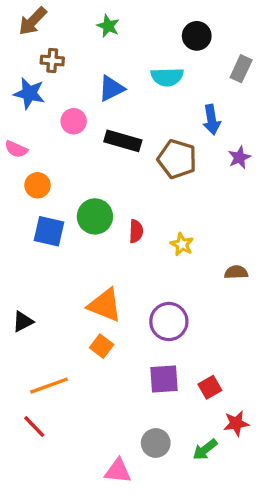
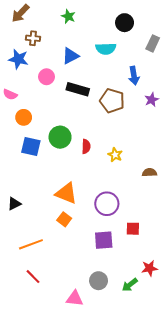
red square: (210, 387) -> (133, 229), moved, turned 32
red line: (34, 427) -> (33, 277), moved

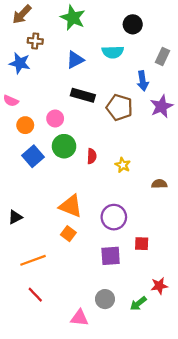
green star: (68, 16) -> (73, 18), size x1.6
gray rectangle: (153, 43) -> (163, 56), moved
pink circle: (46, 77) -> (55, 119), moved
purple star: (152, 100) -> (161, 106), size x1.5
blue square: (31, 146) -> (33, 156), turned 36

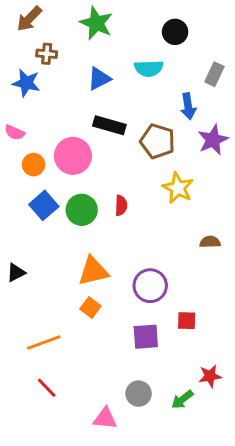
pink circle: (55, 119) -> (73, 156), size x1.6
green circle: (64, 146) -> (82, 210), moved
yellow star: (123, 165) -> (178, 188), moved, size x1.5
orange triangle: (71, 206) -> (93, 271), turned -35
black triangle: (15, 217) -> (16, 273), moved

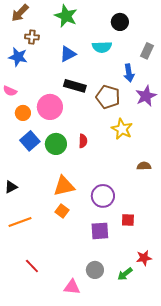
orange line: (44, 343) -> (20, 222), moved

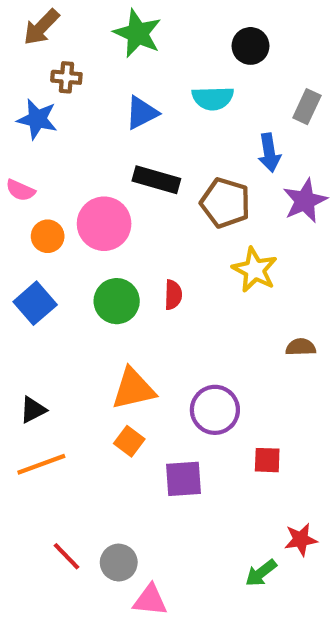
blue square: (30, 141) -> (35, 303), moved
black triangle: (11, 187) -> (33, 410), moved
purple square: (100, 231) -> (184, 479), moved
gray circle: (95, 270) -> (119, 563), moved

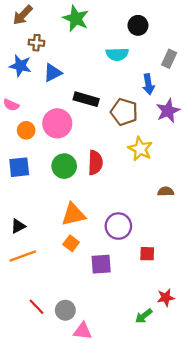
blue triangle: (142, 113) -> (53, 73), moved
red semicircle: (173, 295) -> (95, 163), size x1.5
blue square: (35, 303) -> (19, 167), turned 35

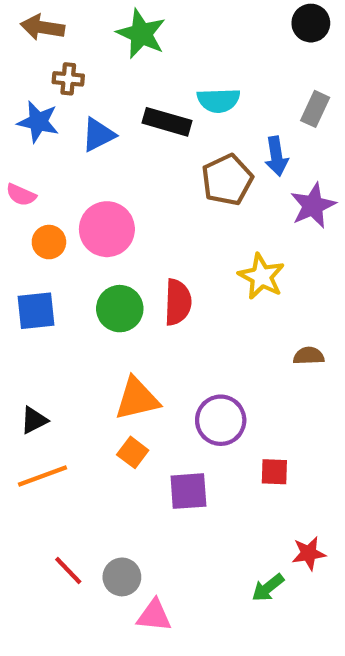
brown arrow: (23, 15) -> (42, 27), turned 55
black circle: (138, 25) -> (311, 23), moved
black rectangle: (86, 99) -> (167, 122), moved
brown pentagon: (124, 112) -> (227, 180), moved, turned 30

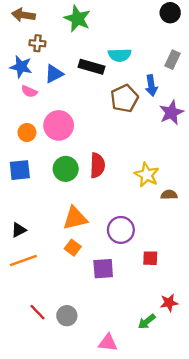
pink semicircle: (21, 195) -> (29, 91), moved
yellow star: (261, 276) -> (147, 175), moved
pink triangle: (154, 616) -> (108, 343), moved

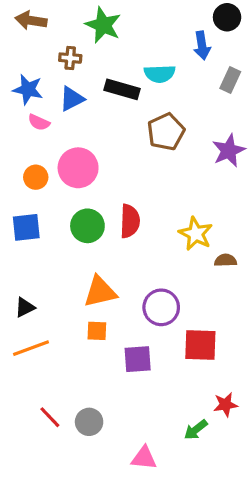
brown cross: (37, 43) -> (70, 58), moved
blue arrow: (151, 86) -> (202, 45), moved
orange square: (73, 248) -> (97, 331), turned -35
red square: (150, 258) -> (200, 345), size x1.6

